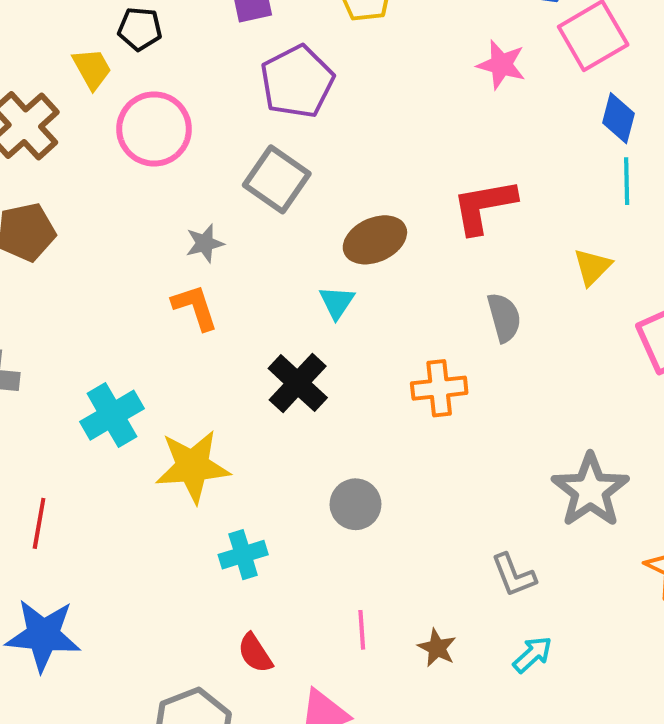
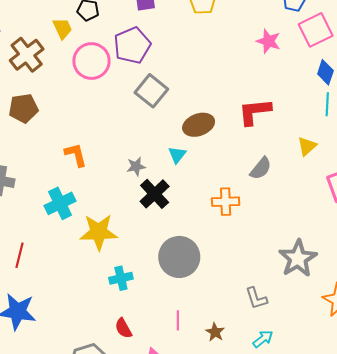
purple pentagon: (297, 82) -> (132, 45), moved
gray star: (205, 243) -> (136, 166), moved
orange L-shape: (195, 307) -> (76, 155), moved
gray semicircle: (504, 317) -> (261, 168), turned 50
gray circle: (355, 504) -> (179, 257), size x1.6

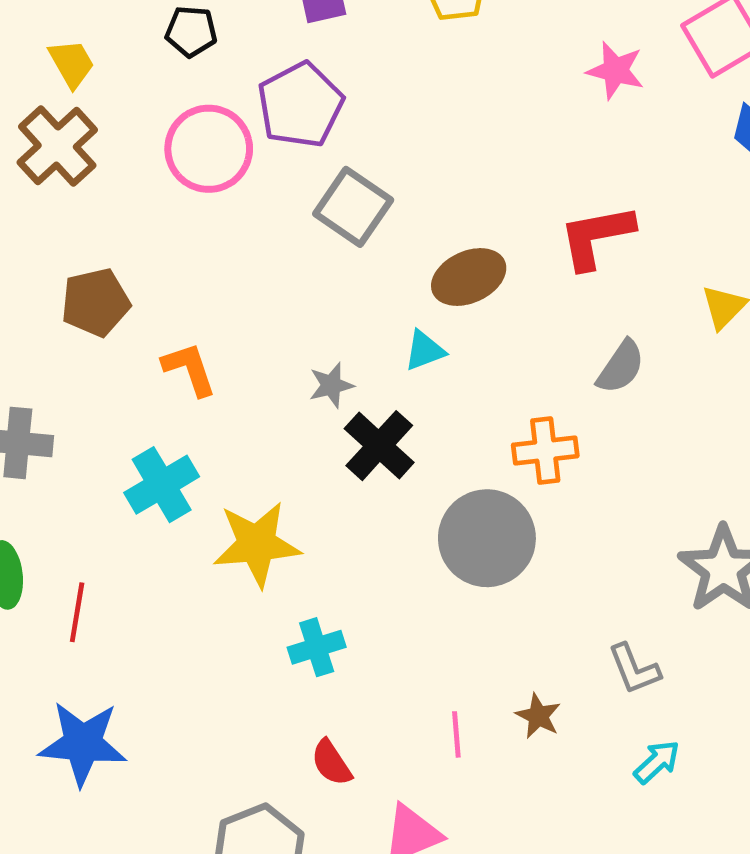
yellow trapezoid: (62, 28) -> (72, 63), moved
brown pentagon: (23, 108) -> (95, 302), moved
cyan triangle: (177, 155) -> (425, 351), turned 36
gray circle: (179, 257) -> (487, 538), moved
brown star: (215, 332) -> (538, 716), moved

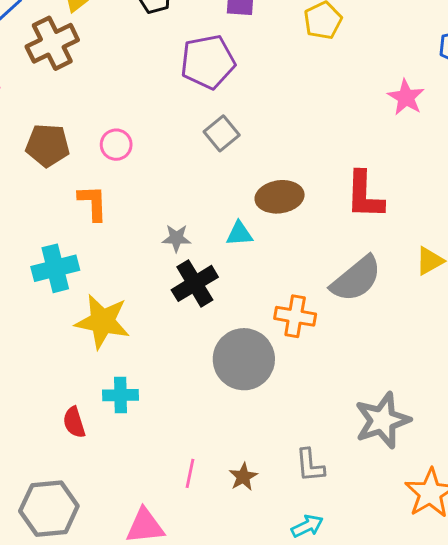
pink circle: (209, 149) -> (116, 145), moved, size x0.6
gray square: (353, 207) -> (222, 133), size x0.7
red L-shape: (596, 237) -> (365, 195), turned -94
gray semicircle: (621, 367) -> (356, 279), size x1.5
red semicircle: (331, 763) -> (74, 422), moved

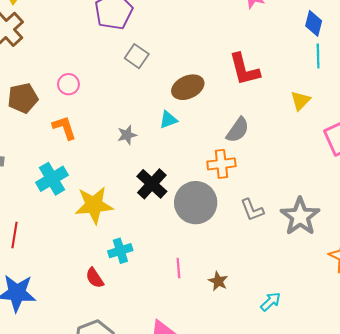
gray semicircle: (356, 279) -> (238, 130), moved, size x0.7
black cross: (195, 283) -> (152, 184), moved
gray L-shape: (310, 465) -> (252, 210), moved
pink line: (190, 473) -> (178, 268), moved

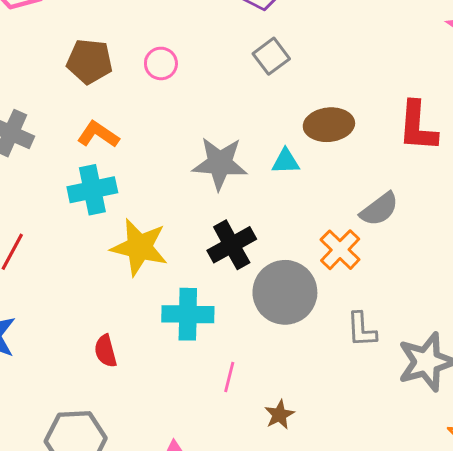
orange L-shape: (64, 128) -> (98, 135), moved, turned -56
gray star: (127, 135) -> (220, 163), size x1.8
orange cross: (221, 164) -> (340, 250), turned 32
cyan cross: (120, 251) -> (188, 314), moved, size x1.4

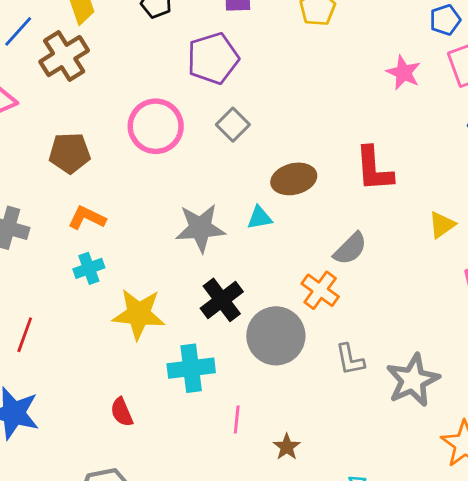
pink circle: (161, 63) -> (156, 126), moved, size x1.8
cyan cross: (92, 190) -> (89, 268), size x0.7

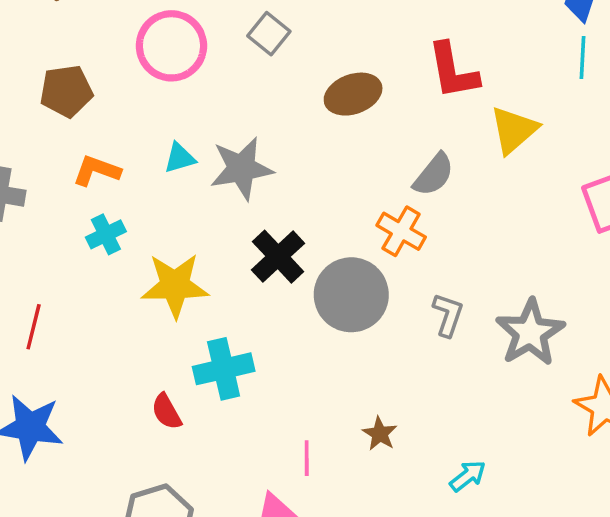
cyan triangle: (259, 218) -> (180, 158), moved
yellow triangle: (442, 225) -> (514, 130), moved, size x1.4
gray L-shape: (350, 359) -> (448, 315), turned -144
cyan cross: (191, 368) -> (224, 369), moved
pink line: (237, 419) -> (307, 458), moved

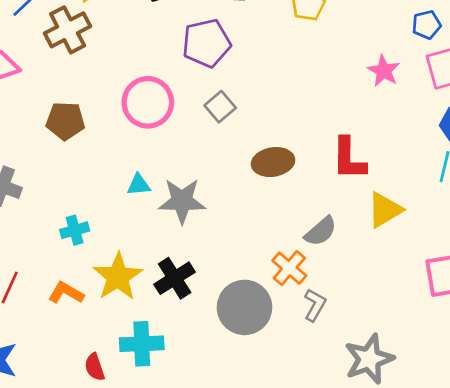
orange L-shape: (97, 171) -> (66, 293), moved
black cross: (278, 257) -> (175, 278), moved
yellow star: (175, 285) -> (118, 277), turned 30
gray L-shape: (448, 315) -> (315, 305), moved

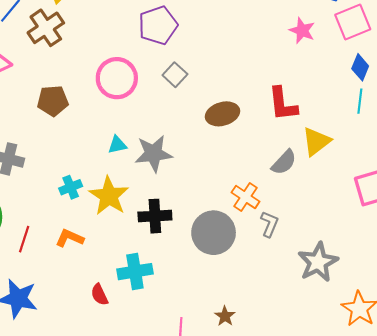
gray semicircle: (321, 231) -> (284, 162), moved
yellow star: (118, 277) -> (109, 196), moved
black cross: (175, 278) -> (155, 216), turned 36

